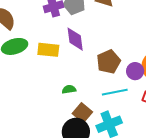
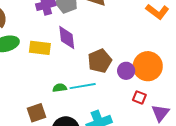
cyan line: (115, 92) -> (83, 86), moved
brown square: (82, 113) -> (36, 113), moved, turned 30

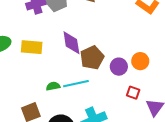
purple diamond: (67, 38) -> (71, 43), moved
orange circle: (148, 66) -> (140, 61), size x0.6

